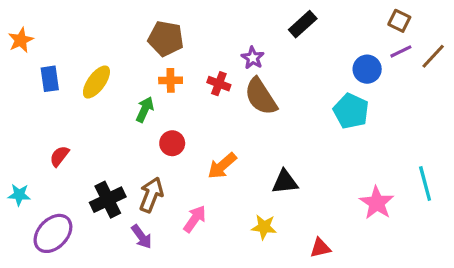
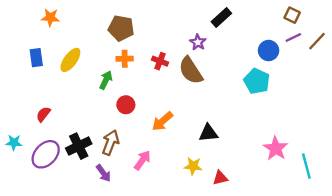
orange star: (21, 40) -> (50, 17), moved, turned 30
purple star: (253, 58) -> (198, 42), moved
cyan line: (425, 183) -> (306, 166), moved
purple ellipse: (53, 233) -> (46, 154), moved
red triangle: (320, 248) -> (220, 178), moved

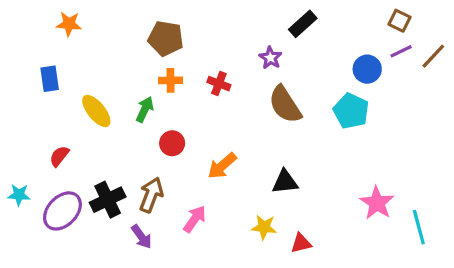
yellow ellipse: (70, 60) -> (96, 111), moved, turned -75
brown semicircle: (191, 71) -> (285, 105), moved

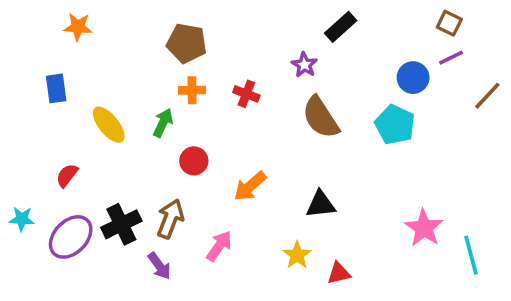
brown line: (433, 56) -> (487, 96), moved
yellow star: (264, 227) -> (297, 255), turned 30

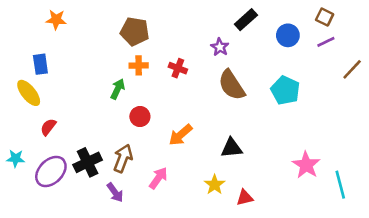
blue circle: (413, 78) -> (288, 35), moved
yellow ellipse: (109, 125) -> (29, 93), moved

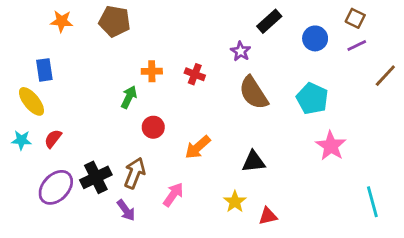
brown pentagon: (135, 31) -> (115, 21), moved
cyan star: (16, 158) -> (21, 140), moved
pink star: (306, 165) -> (331, 146), moved

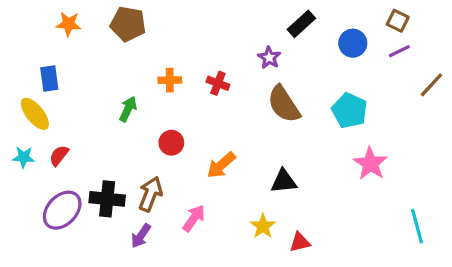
green arrow: (129, 97) -> (128, 109), moved
black cross: (96, 177) -> (107, 199), turned 32
purple arrow: (126, 210) -> (141, 236), turned 70

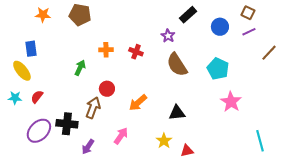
brown arrow: (150, 194) -> (93, 108), moved

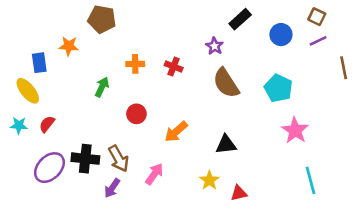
orange star: (43, 15) -> (69, 46), moved
brown line: (269, 53) -> (344, 68), turned -54
brown arrow: (93, 108) -> (119, 159), moved, turned 130
cyan line: (260, 141) -> (310, 180), moved

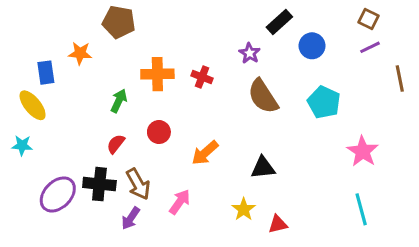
blue circle: (281, 35) -> (312, 46), moved
orange cross: (135, 64) -> (157, 74), size x1.5
red semicircle: (47, 124) -> (116, 144), moved
pink star: (295, 130) -> (363, 151), moved

